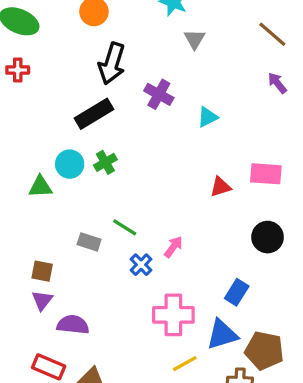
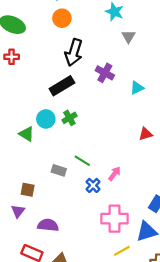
green triangle: (40, 187) -> (27, 134), turned 35
purple triangle: (42, 300) -> (18, 211), moved

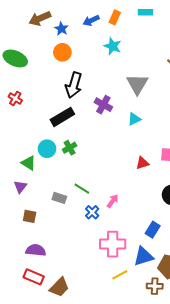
gray triangle: (128, 36) -> (137, 84), moved, size x1.6
red cross: (12, 57) -> (15, 98), moved, turned 32
purple triangle: (18, 211) -> (20, 187), moved
purple semicircle: (48, 225) -> (36, 250), moved

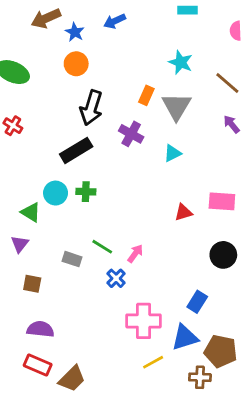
orange rectangle: (115, 17) -> (146, 95), moved
cyan star: (113, 46) -> (181, 62), moved
green cross: (70, 148) -> (86, 192), turned 32
pink arrow: (113, 201) -> (135, 254), moved

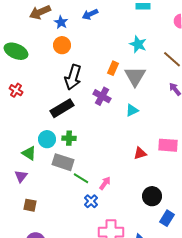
black circle: (223, 255) -> (152, 196), moved
gray rectangle: (72, 259) -> (63, 162), moved, size x1.5
blue rectangle: (197, 302) -> (167, 218), moved

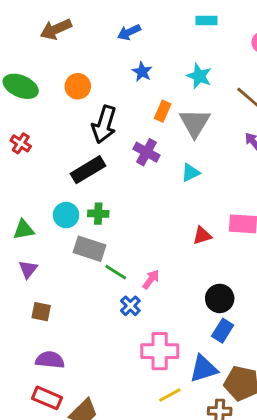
blue star: (61, 22) -> (142, 72), moved
orange circle: (62, 45) -> (78, 86), moved
green triangle: (29, 153) -> (24, 230), moved, turned -42
blue rectangle: (167, 218) -> (223, 331), moved

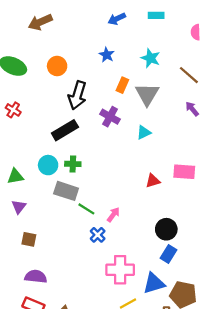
blue arrow: (129, 32) -> (117, 19), moved

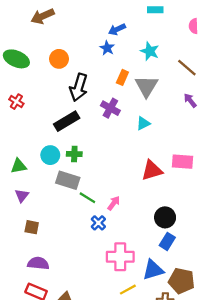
blue arrow: (117, 19) -> (117, 29), moved
red triangle: (153, 181) -> (152, 170), size x1.5

